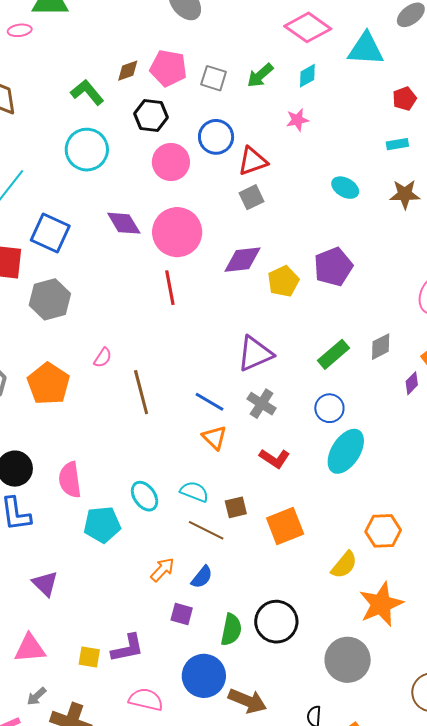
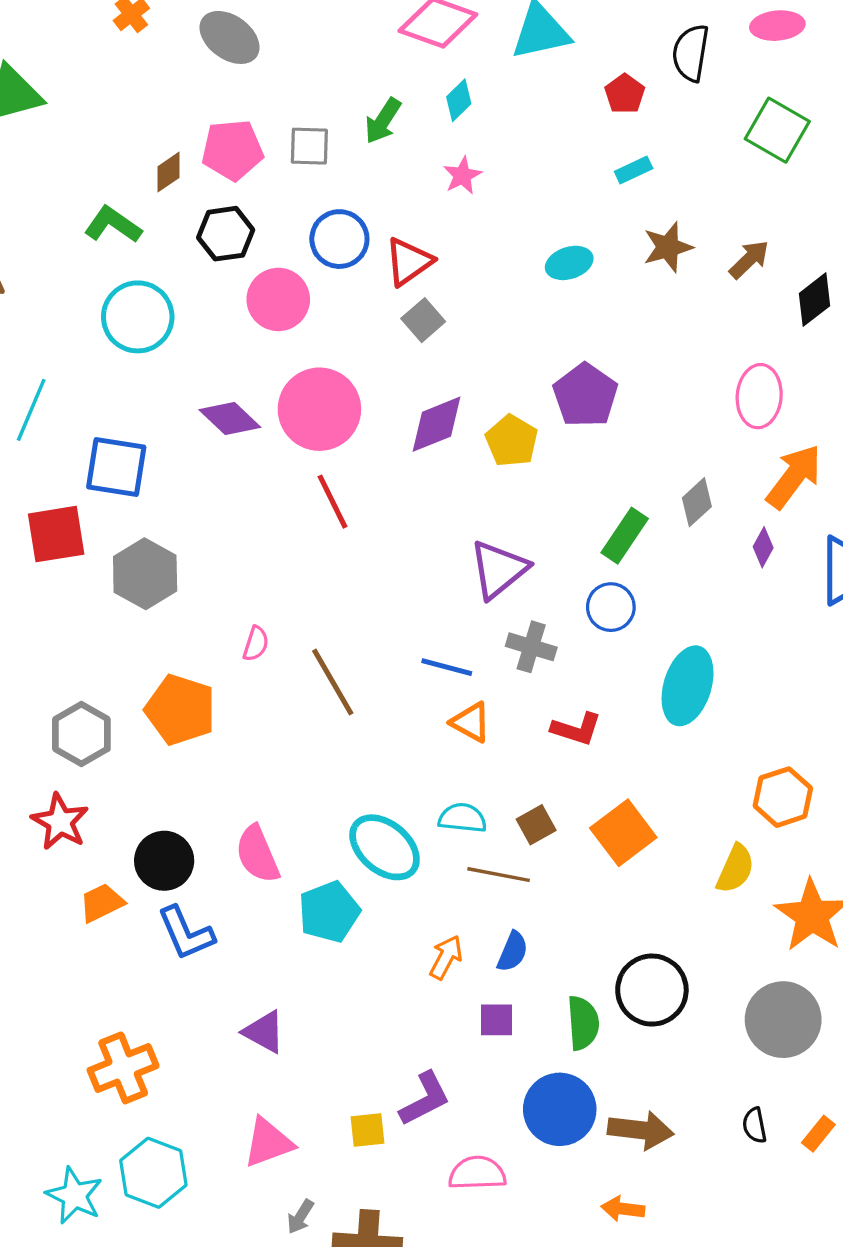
cyan ellipse: (345, 188) -> (569, 263), turned -32
blue circle: (329, 408) -> (611, 607), moved
cyan ellipse: (145, 496) -> (385, 847), size x1.4

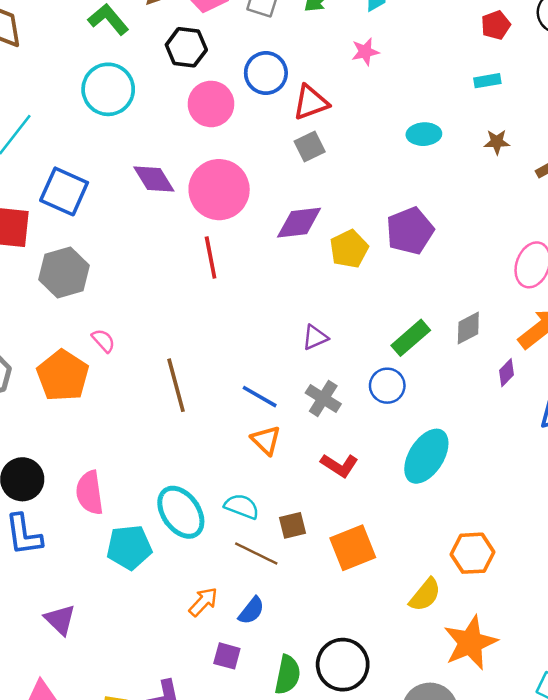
brown star: (668, 247) -> (497, 142), size x0.7
purple triangle: (499, 569) -> (315, 337), size x0.6
pink semicircle: (256, 644) -> (103, 341), moved, turned -75

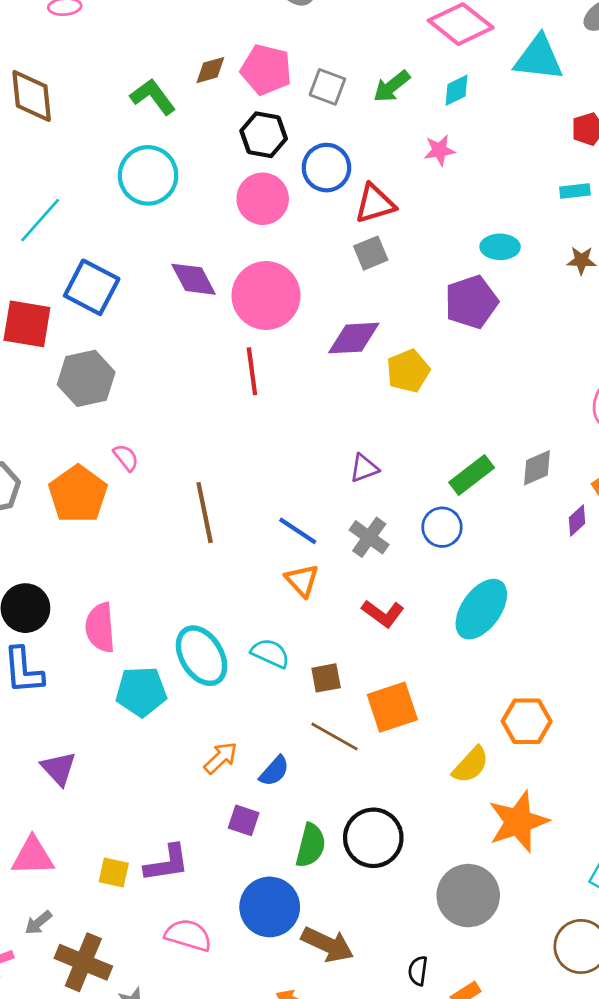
black hexagon: (186, 47) -> (264, 135), moved
purple pentagon: (410, 231) -> (471, 302), moved
brown line: (256, 553) -> (334, 736), moved

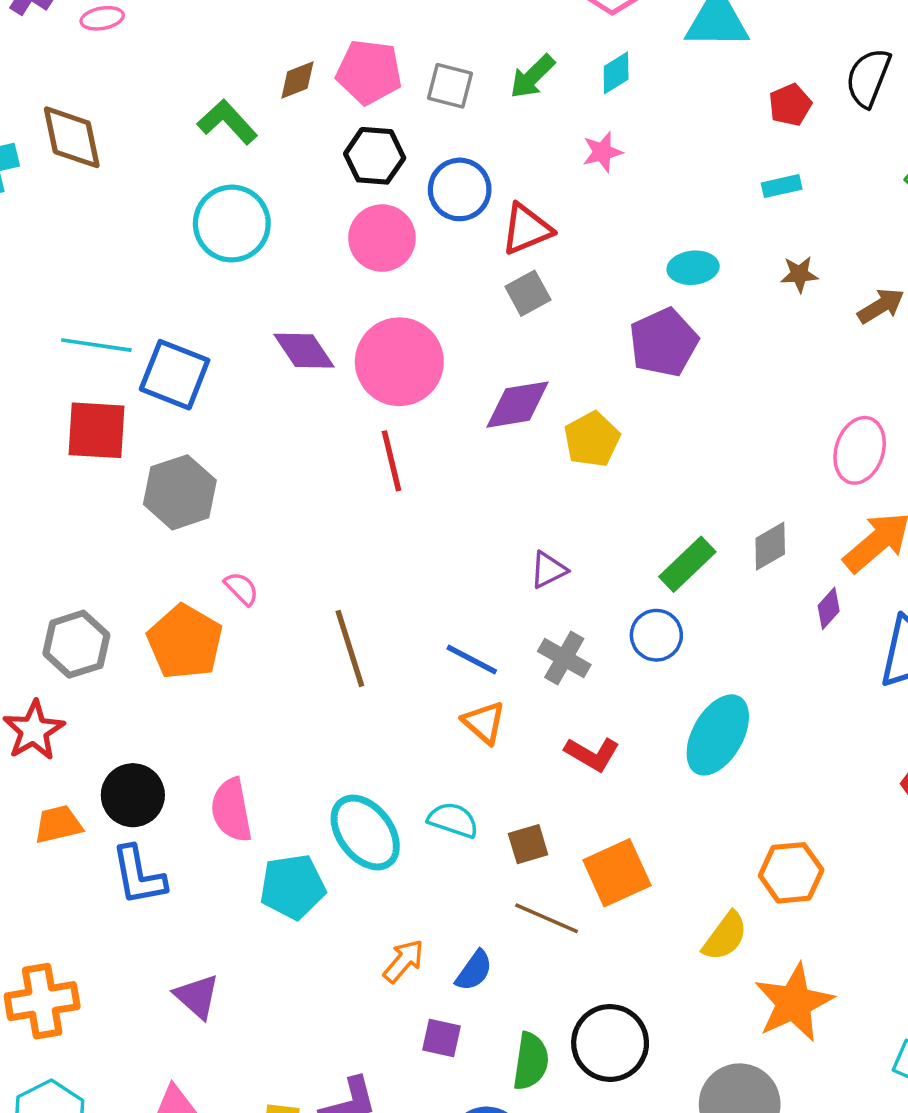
cyan line: (40, 220) -> (96, 345), moved, turned 63

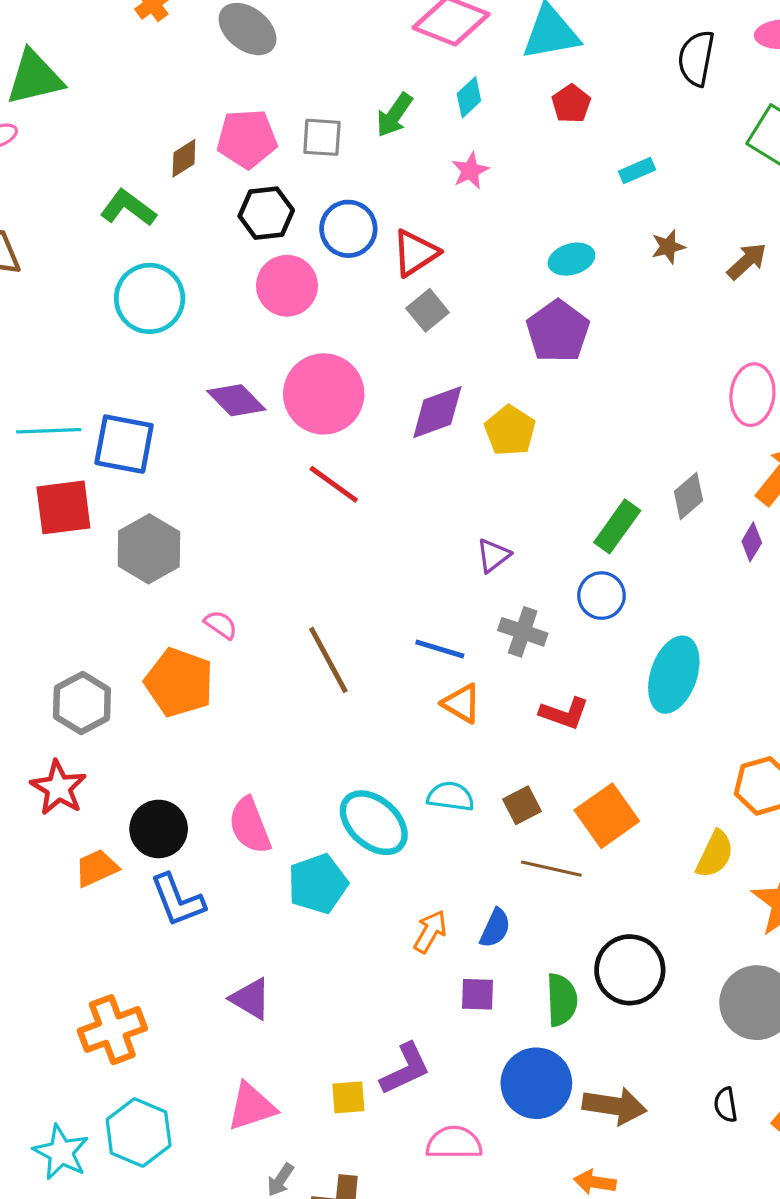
red pentagon: (790, 105) -> (571, 104), moved
red line: (391, 461) -> (334, 484), turned -30

